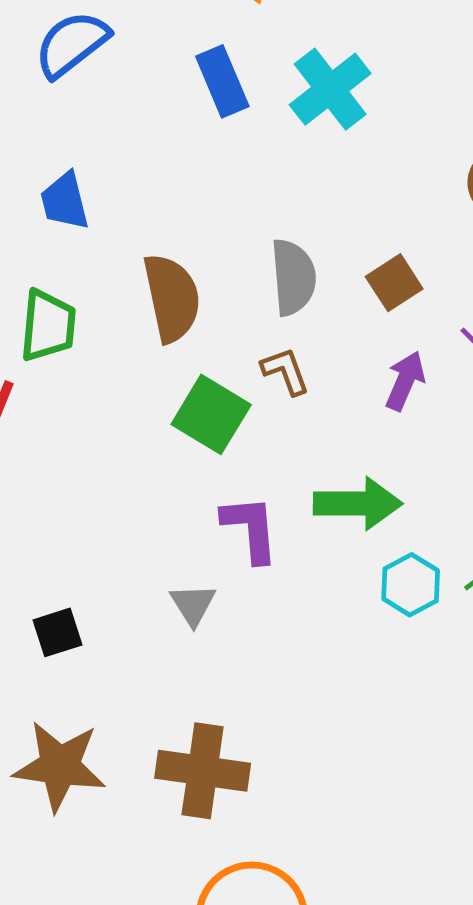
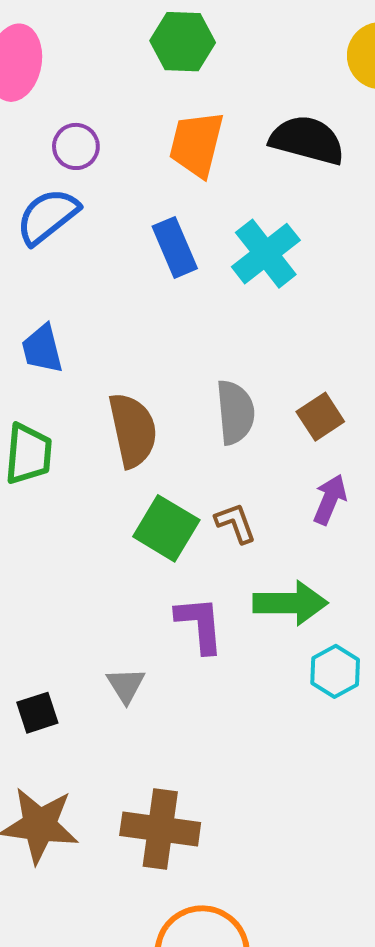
brown L-shape: (285, 371) -> (235, 523), moved
gray triangle: (193, 605) -> (126, 685), moved

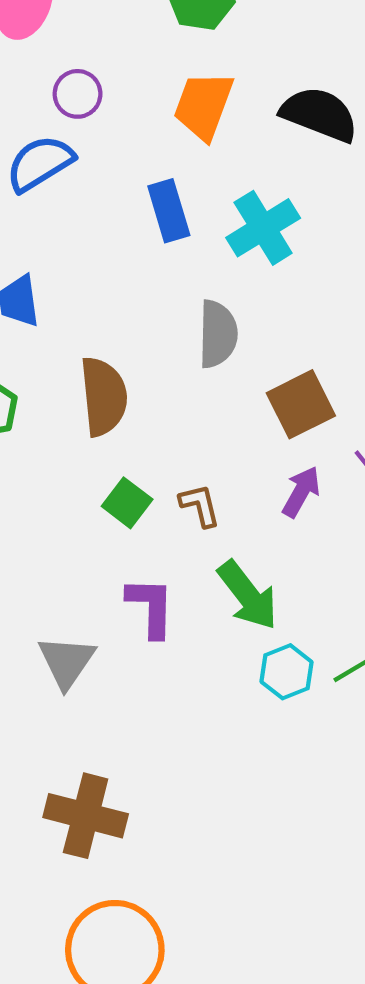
gray semicircle: (235, 412) -> (218, 334), moved
brown square: (320, 417) -> (301, 404), size x1.4
green square: (166, 528) -> (127, 503), size x0.7
green arrow: (290, 603) -> (248, 595), turned 46
gray triangle: (126, 685) -> (67, 662), size x1.4

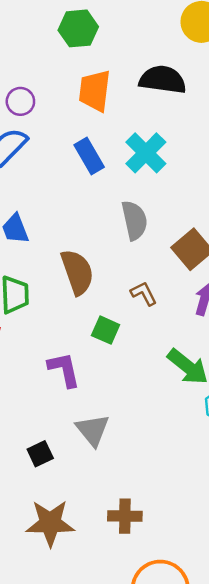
brown L-shape: (200, 505) -> (144, 294), moved
purple L-shape: (151, 607) -> (64, 370), moved
brown cross: (86, 816) -> (125, 516), size x0.7

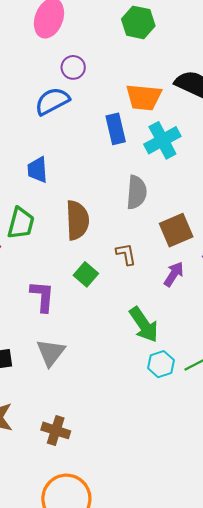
orange trapezoid: (95, 91) -> (144, 97), moved, turned -108

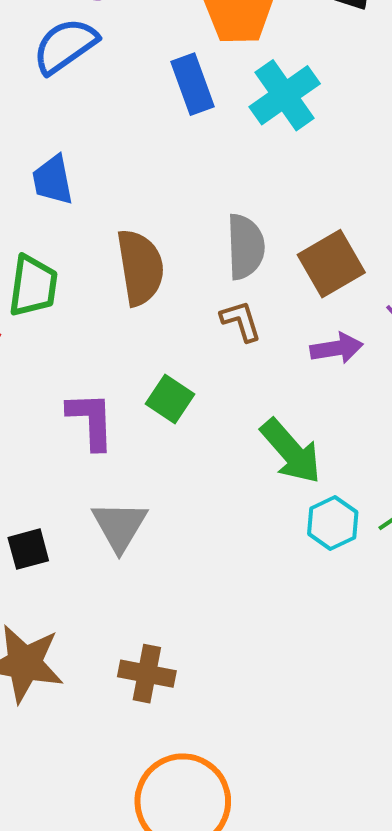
gray semicircle: (137, 192) -> (245, 247), moved
green square: (86, 274) -> (170, 399), moved
purple arrow: (174, 274) -> (337, 348), turned 55

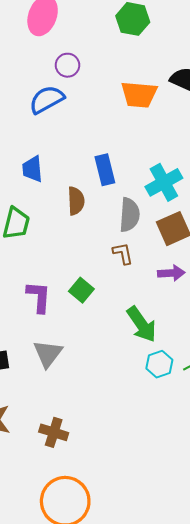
blue rectangle: (192, 84) -> (105, 170), moved
cyan cross: (285, 95) -> (164, 182), moved
brown semicircle: (140, 267) -> (76, 201), moved, size x0.7

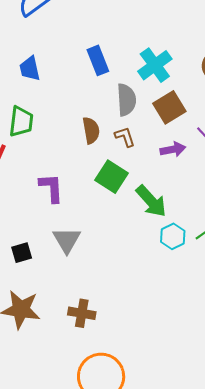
brown semicircle: (76, 201) -> (91, 130), moved
green square: (81, 290) -> (111, 177), moved, size x1.4

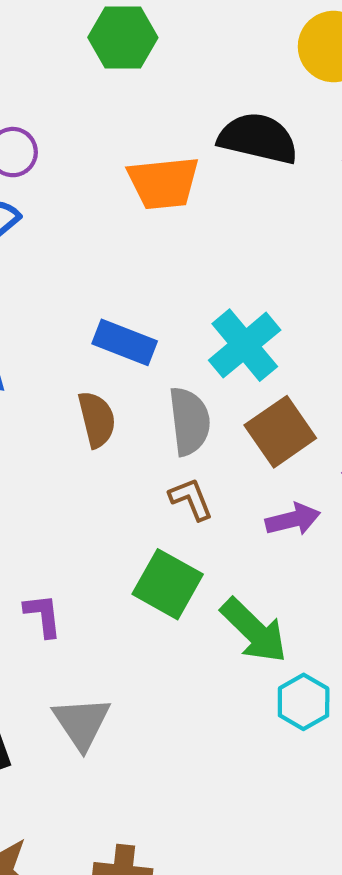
blue rectangle: (98, 60) -> (125, 342), turned -44
brown semicircle: (91, 130) -> (97, 419), moved
purple L-shape: (51, 188) -> (43, 615), size x0.7

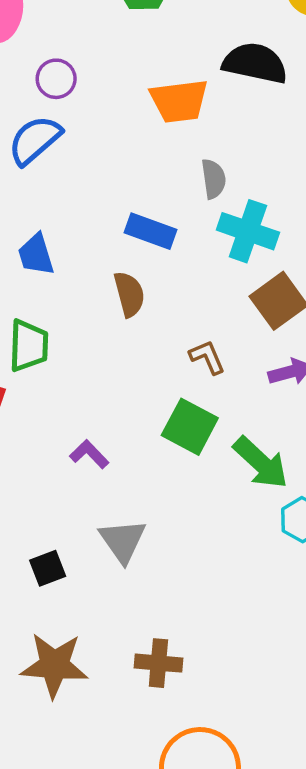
cyan cross: (245, 345) -> (248, 231), turned -30
gray semicircle: (189, 421) -> (214, 179), moved, size x0.7
purple L-shape: (43, 615) -> (89, 454), turned -36

